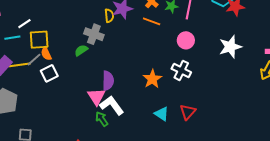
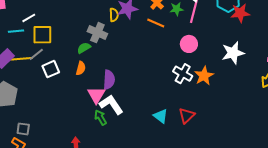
orange semicircle: (46, 54) -> (81, 68), moved, turned -144
orange star: (152, 79) -> (204, 76), moved

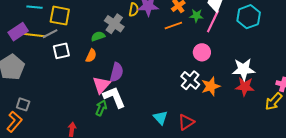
red star: (240, 13) -> (245, 87), moved
orange line: (156, 23) -> (173, 25), turned -54
green arrow: (100, 118) -> (101, 108), turned 42

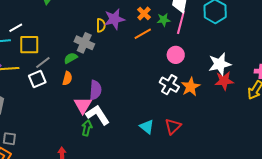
gray line: (50, 34) -> (43, 62), moved

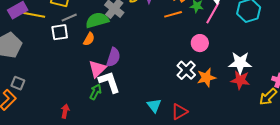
green semicircle: (71, 58) -> (97, 20), size x1.6

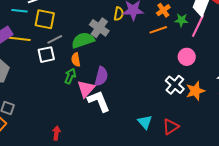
orange semicircle: (89, 39) -> (76, 60), turned 144
green arrow: (96, 92) -> (70, 76), moved

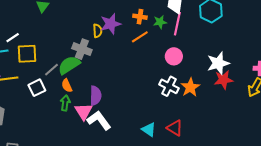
orange cross: (163, 10) -> (140, 17), turned -32
gray line: (55, 39) -> (51, 70), moved
red triangle: (171, 127) -> (175, 128), turned -42

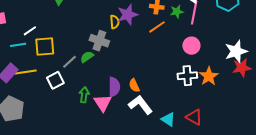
green semicircle: (69, 65) -> (87, 57), size x0.6
orange semicircle: (67, 86) -> (134, 85), moved
white cross: (169, 86) -> (187, 76), turned -30
white L-shape: (99, 120) -> (140, 105), moved

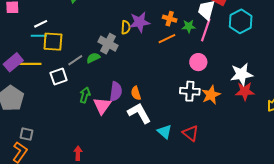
cyan line: (18, 45) -> (39, 36), moved

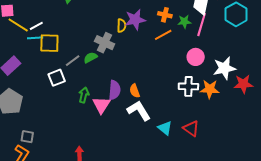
yellow line: (30, 64) -> (18, 25), moved, turned 35
white star: (242, 74) -> (224, 68), moved
orange star: (211, 95) -> (210, 89), turned 30

